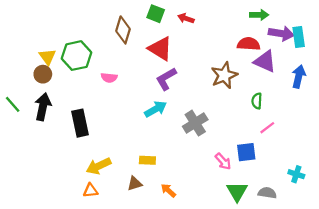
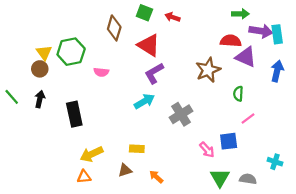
black arrow: (43, 107) -> (40, 99), size x0.7

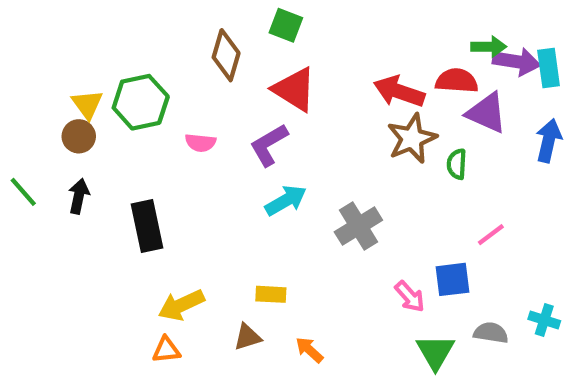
green arrow: (240, 14) -> (489, 47), moved
red arrow: (172, 17) -> (399, 91), moved, size x1.6
purple L-shape: (154, 73) -> (269, 145), moved
green semicircle: (238, 94) -> (457, 164), moved
gray semicircle: (248, 179) -> (491, 333), moved

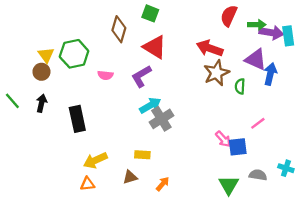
red semicircle: (457, 81) -> (229, 16), moved, turned -70
blue arrow: (549, 141) -> (270, 74), moved
gray cross: (358, 226) -> (161, 119), moved
pink arrow: (410, 296) -> (223, 139), moved
orange arrow: (309, 350) -> (163, 184), turned 88

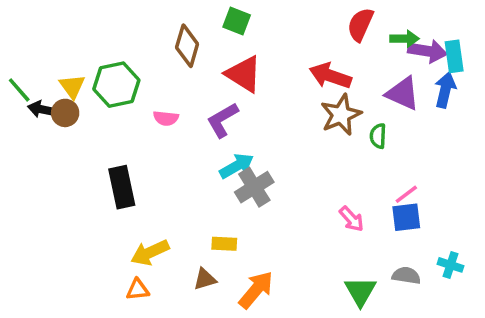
blue arrow: (270, 74) -> (445, 90), moved
green line: (12, 101) -> (19, 90), moved
black arrow: (41, 103) -> (42, 109), moved, turned -90
blue square: (238, 147) -> (406, 217), moved
orange arrow: (163, 184) -> (256, 290), size x1.6

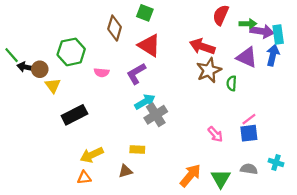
yellow triangle: (72, 86) -> (53, 86), moved
black rectangle: (122, 187) -> (74, 115), turned 75
orange arrow: (256, 290) -> (190, 175), moved

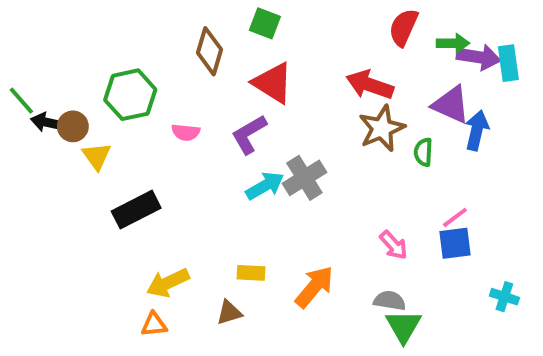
blue arrow: (273, 55) -> (477, 130), moved
gray cross: (156, 115) -> (304, 178), moved
gray semicircle: (249, 169) -> (390, 301), moved
orange arrow: (190, 175) -> (314, 287), moved

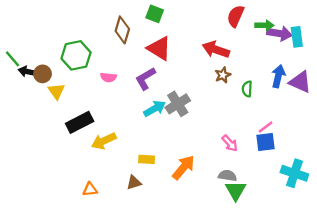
purple triangle: (451, 105) -> (300, 82), moved
brown star: (382, 128) -> (223, 75), size x0.6
yellow arrow: (168, 283) -> (104, 141), moved
cyan cross: (504, 297) -> (294, 173), size x1.6

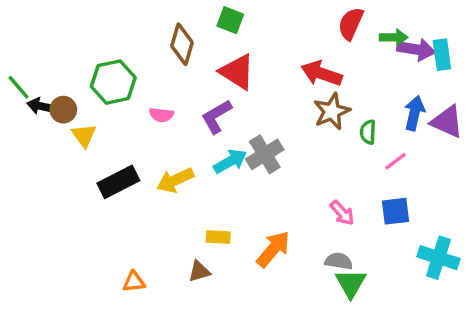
brown star: (223, 75) -> (332, 111), size x1.5
pink line: (266, 127) -> (395, 161), moved
yellow arrow: (104, 141) -> (175, 180), moved

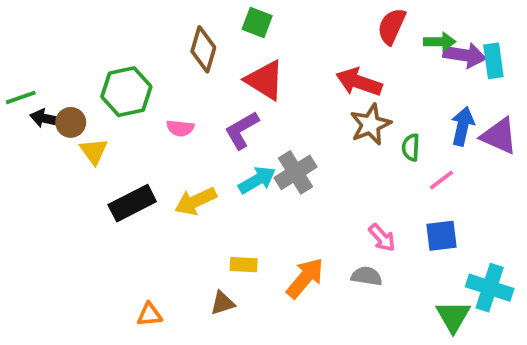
green line: (19, 87) -> (21, 97), turned -68
gray semicircle: (339, 261) -> (367, 276), moved
green triangle: (351, 283) -> (453, 316), moved

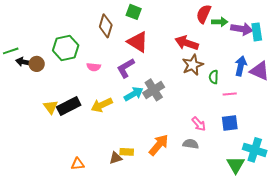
green arrow: (440, 42) -> (220, 22), moved
yellow triangle: (94, 151) -> (51, 107), moved
pink line: (442, 180) -> (230, 94), turned 32
yellow rectangle: (244, 265) -> (127, 152), moved

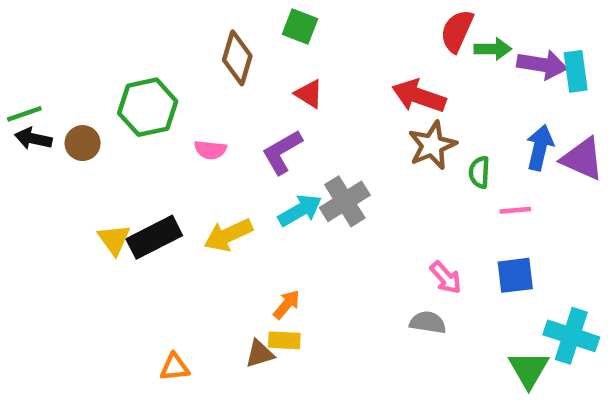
red triangle: (138, 42) -> (309, 94), size x0.6
black arrow: (24, 62) -> (33, 139), moved
orange arrow: (159, 145) -> (287, 304), moved, size x0.6

